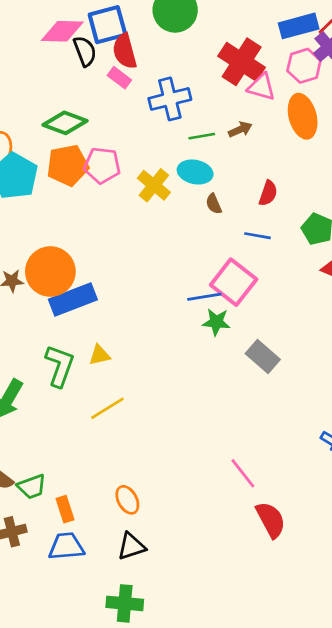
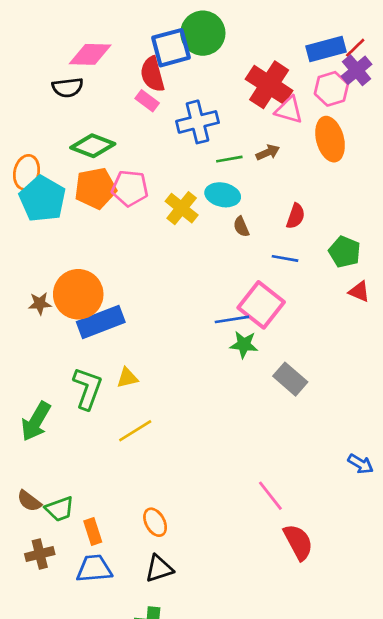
blue square: (107, 25) -> (171, 48), moved
black semicircle: (85, 51) -> (68, 87), moved, turned 104

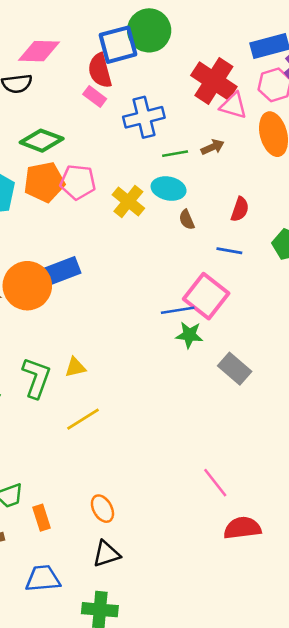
blue rectangle: (101, 322) -> (57, 273), moved
red semicircle: (298, 542) -> (242, 528), turned -69
blue trapezoid: (94, 569) -> (43, 579), moved

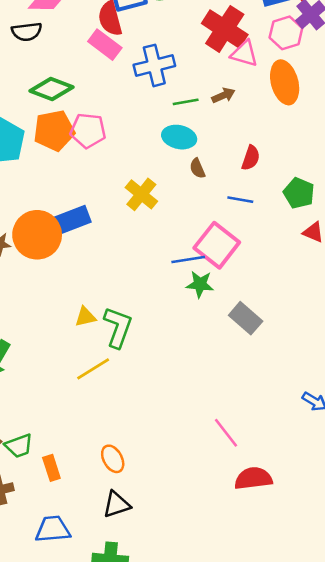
pink rectangle: (95, 97) -> (105, 45), size x1.4
yellow cross: (128, 201) -> (141, 194), moved
green L-shape: (36, 378) -> (118, 327), moved

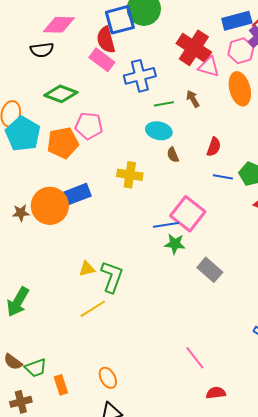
brown arrow: (223, 95) -> (193, 99), turned -96
orange pentagon: (54, 131) -> (63, 143), moved
yellow cross: (141, 194) -> (130, 175), turned -30
blue line: (240, 200) -> (223, 177), moved
red semicircle: (253, 478) -> (216, 393), size x0.7

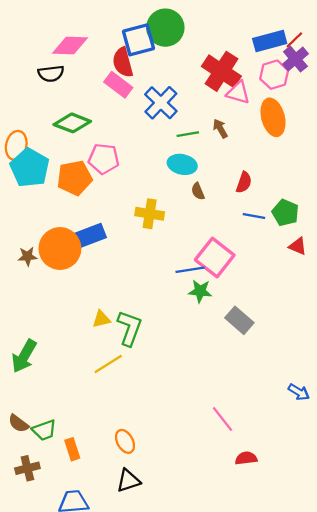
blue cross: (140, 76) -> (161, 103), turned -32

